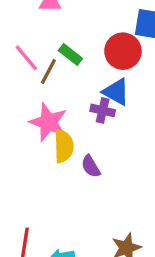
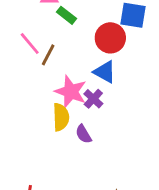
green rectangle: (70, 55) -> (66, 15), moved
purple cross: (103, 110) -> (93, 99), moved, turned 30
pink star: (48, 122) -> (71, 92), moved

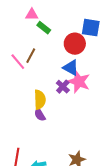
pink line: (30, 44) -> (18, 62), moved
pink star: (71, 92) -> (79, 82), moved
purple semicircle: (83, 134) -> (40, 115), moved

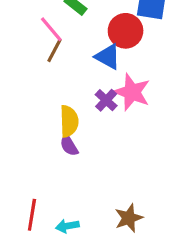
pink line: (18, 62) -> (51, 29), moved
blue triangle: (71, 68) -> (108, 57), moved

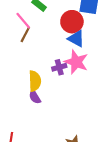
blue triangle: (108, 57) -> (76, 39), moved
purple cross: (106, 100) -> (59, 67), turned 32

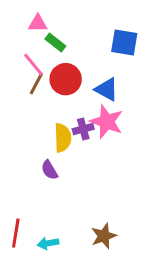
red circle: (72, 22) -> (66, 79), moved
yellow semicircle: (35, 81) -> (63, 138), moved

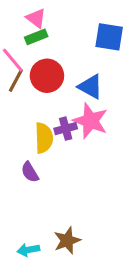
pink triangle: (38, 23) -> (36, 18), moved, turned 36
green rectangle: (55, 43) -> (36, 37), turned -60
brown star: (104, 236) -> (67, 240), moved

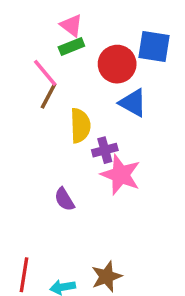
red circle: (47, 76) -> (117, 64), moved
pink star: (90, 121) -> (121, 175), moved
yellow semicircle: (44, 138) -> (80, 126), moved

